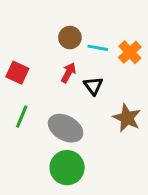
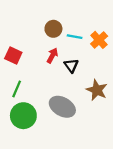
gray ellipse: (66, 128) -> (62, 107), moved
green circle: (67, 168) -> (23, 116), moved

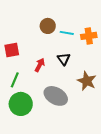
orange cross: (99, 40) -> (89, 36), turned 35
red square: (13, 56) -> (12, 50), turned -35
red arrow: (52, 56) -> (40, 65), moved

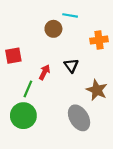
cyan line: (67, 33) -> (70, 15), moved
green line: (15, 80) -> (28, 89), moved
gray ellipse: (56, 96) -> (79, 118), moved, turned 30

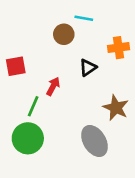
black triangle: (71, 66) -> (88, 68), moved, turned 32

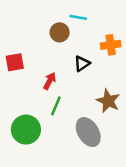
green line: (33, 106) -> (56, 106), moved

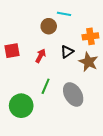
red arrow: (50, 81) -> (41, 56), moved
brown star: (108, 101) -> (88, 62), moved
gray ellipse: (88, 132) -> (73, 94), moved

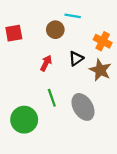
orange cross: (90, 36) -> (103, 41), turned 35
red square: (12, 51) -> (14, 33), moved
green line: (46, 86) -> (52, 98), turned -42

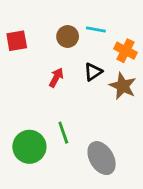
cyan line: (73, 16) -> (96, 29), moved
green line: (52, 98) -> (63, 133), moved
gray ellipse: (83, 107) -> (102, 158), moved

